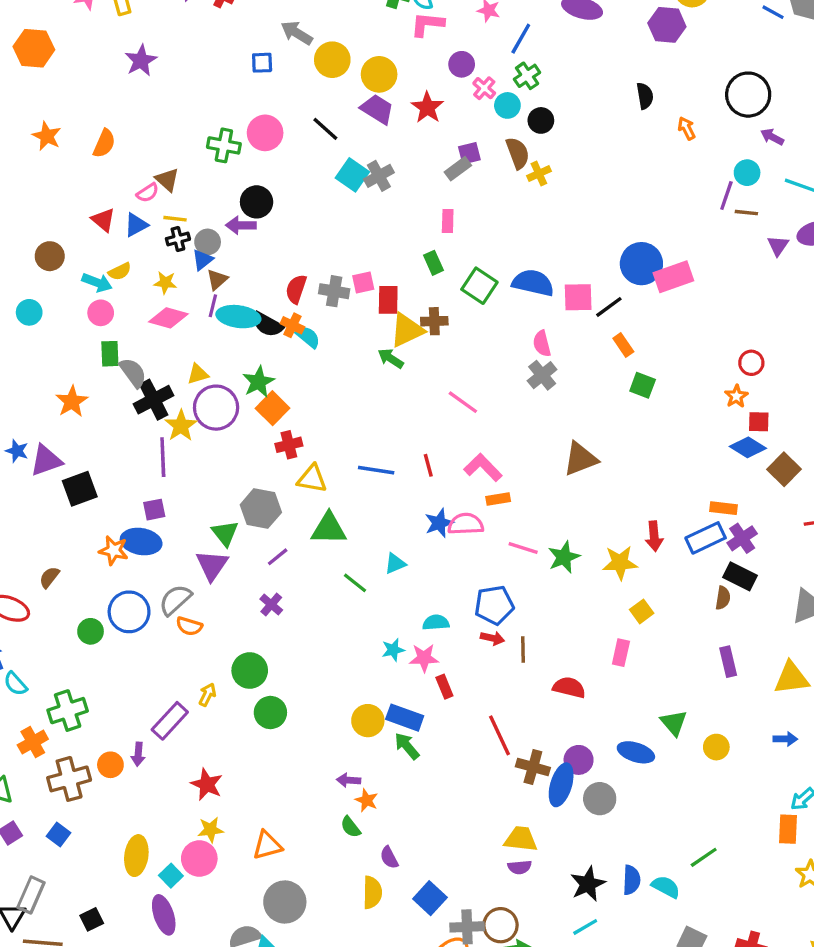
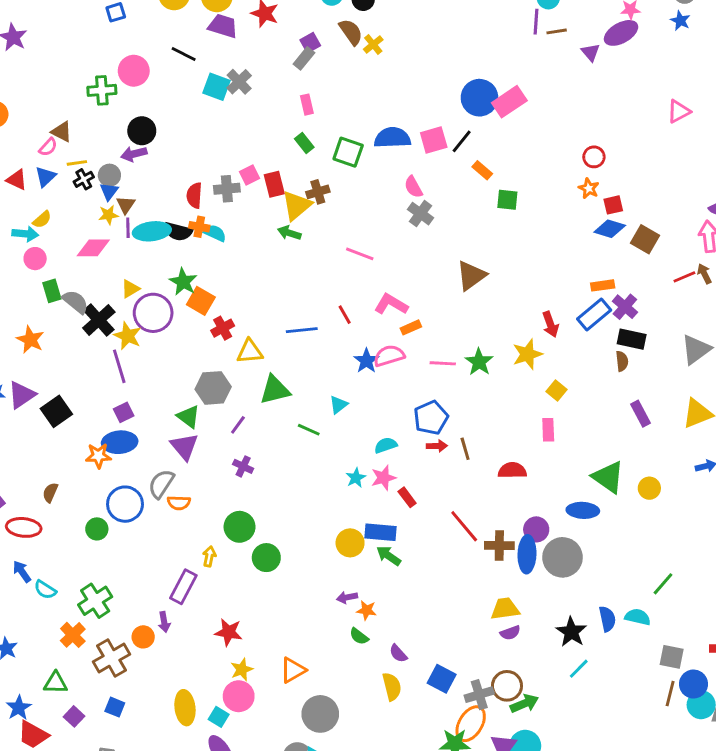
yellow star: (165, 283) -> (108, 215), moved
green triangle: (674, 723) -> (608, 477), size x1.4
gray circle: (600, 799) -> (563, 557), size x1.4

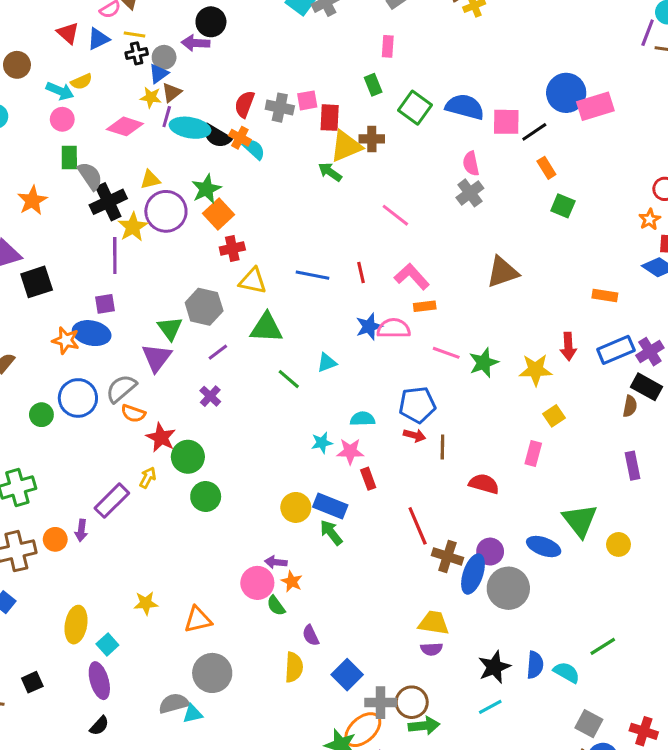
orange rectangle: (603, 285) -> (605, 296), moved
red star: (228, 632) -> (161, 437), moved
pink circle: (239, 696) -> (257, 583), moved

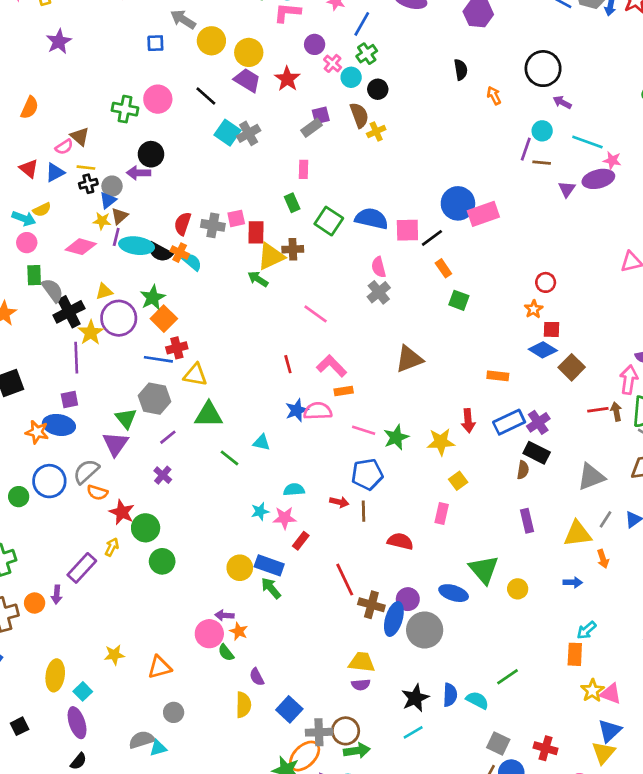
blue line: (312, 275) -> (158, 359), moved
cyan triangle: (327, 363) -> (262, 443), turned 36
blue pentagon: (417, 405) -> (367, 474), moved
red rectangle: (368, 479) -> (301, 541), turned 60
gray circle: (212, 673) -> (174, 712), size x0.6

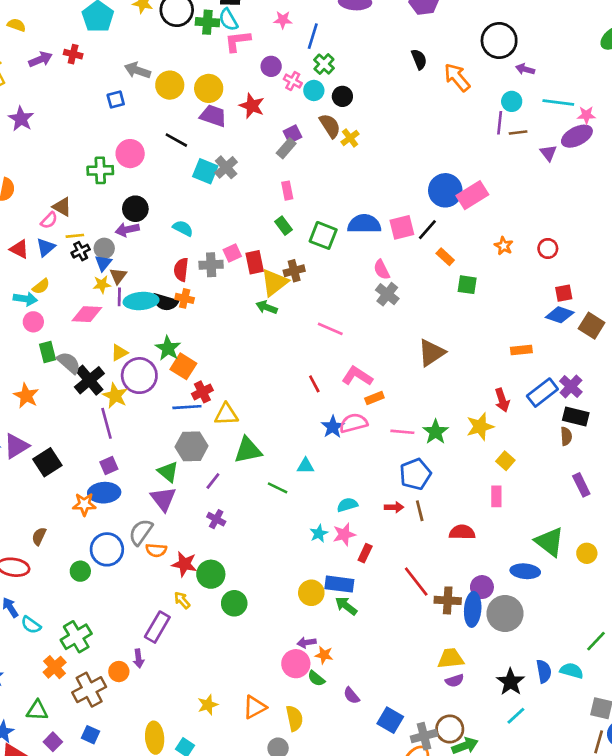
orange arrow: (494, 96) -> (457, 77), size x1.6
cyan semicircle: (192, 262) -> (183, 228), moved
orange star: (534, 309) -> (504, 246), moved
yellow arrow: (112, 547) -> (182, 600), turned -54
yellow semicircle: (243, 705) -> (294, 718), moved

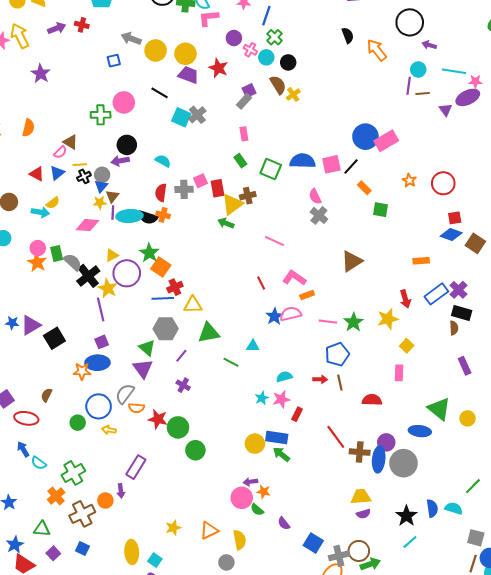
red circle: (548, 248) -> (443, 183), size x1.5
pink circle: (33, 322) -> (38, 248), moved
orange star: (26, 396) -> (37, 262), moved
yellow arrow: (182, 600) -> (109, 430), moved, turned -40

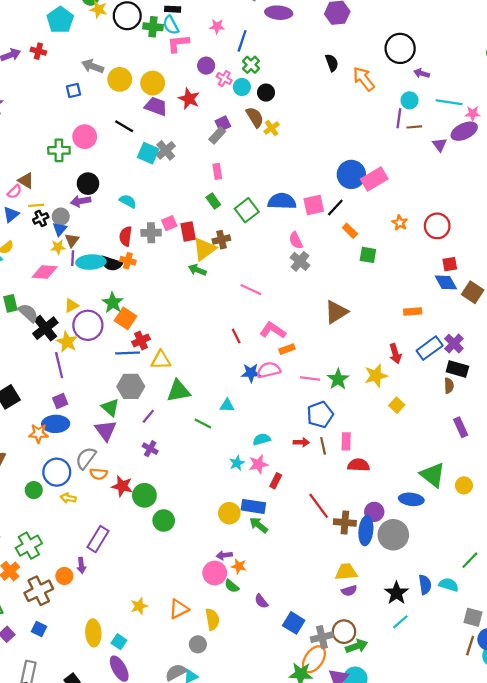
green square: (271, 169) -> (247, 210), turned 30
blue diamond: (451, 234) -> (446, 282), turned 40
blue star: (274, 316) -> (251, 373), turned 30
pink rectangle: (399, 373) -> (346, 441), moved

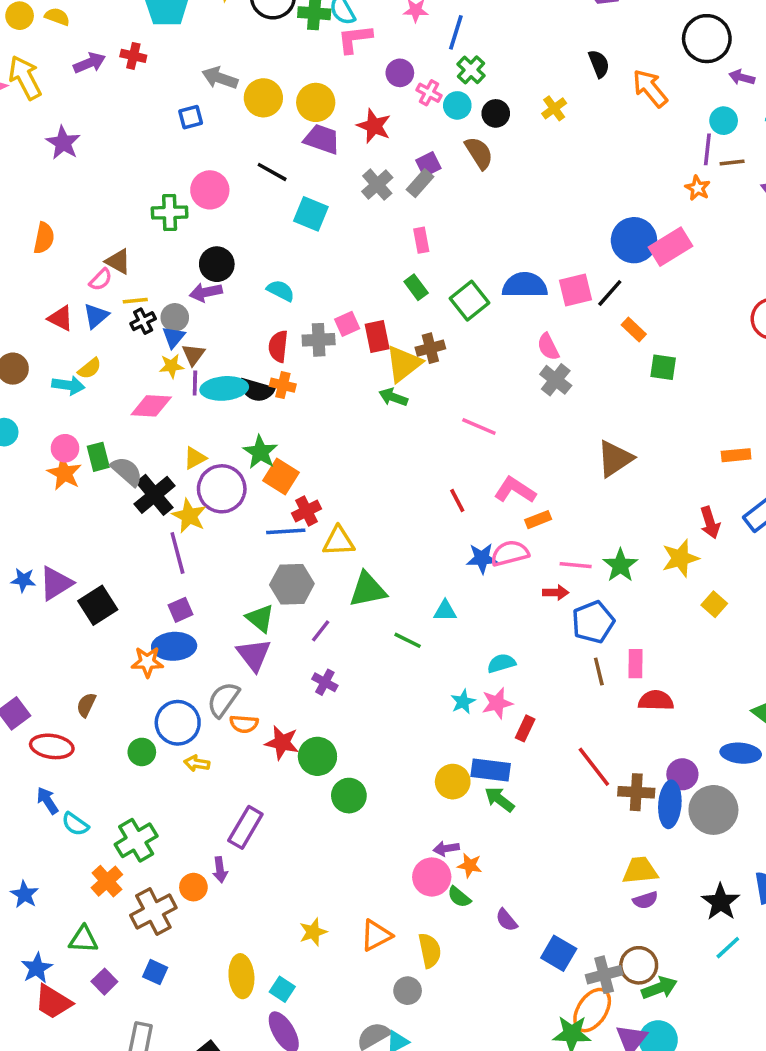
yellow cross: (272, 128) -> (554, 108), moved
gray cross: (166, 150) -> (377, 185), moved
orange star: (400, 223) -> (698, 188), moved
red arrow: (301, 442) -> (556, 593), moved

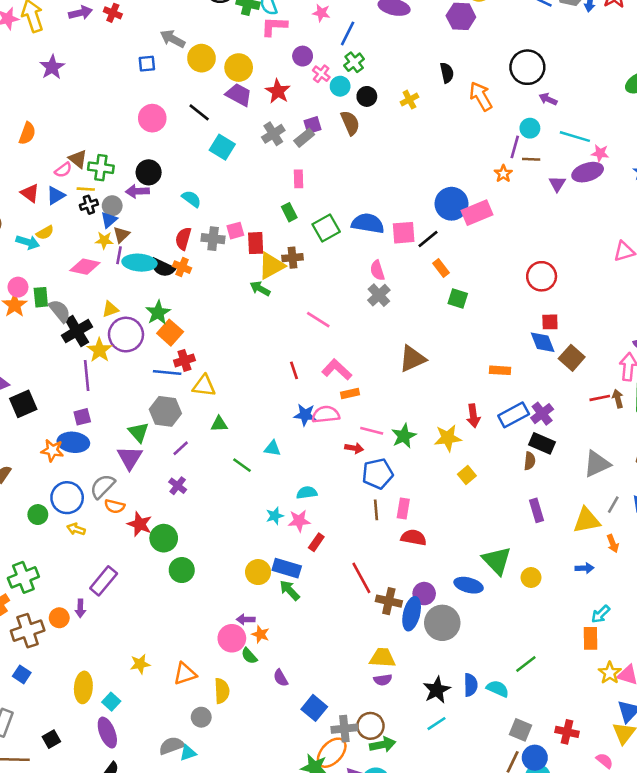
green cross: (170, 213) -> (101, 168), moved
green triangle: (368, 590) -> (219, 424), size x0.6

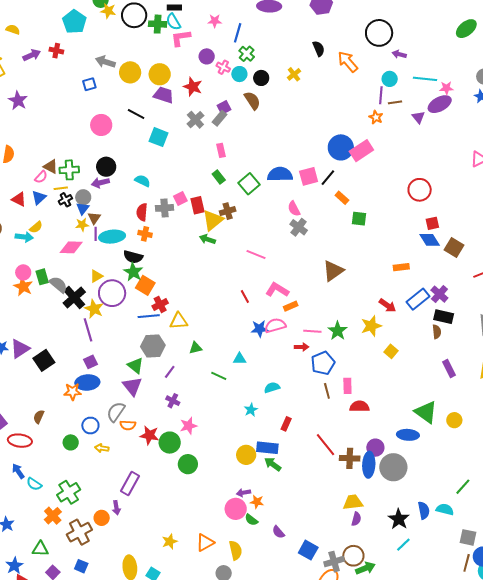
black semicircle: (163, 267) -> (133, 257), moved
red arrow: (473, 416) -> (388, 305), turned -36
blue circle: (67, 498) -> (90, 426), size x0.7
pink star: (299, 521) -> (188, 426), moved
purple semicircle: (383, 680) -> (356, 519), turned -56

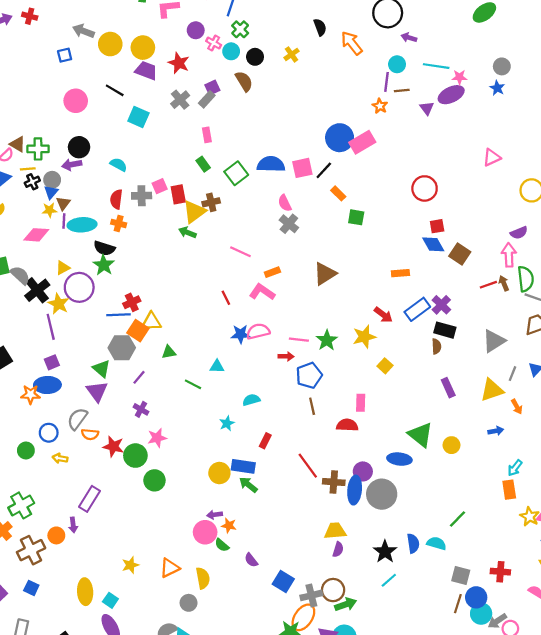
orange square: (145, 285) -> (138, 331), moved
orange rectangle: (291, 306) -> (272, 272), moved
pink rectangle: (347, 386) -> (361, 403), moved

